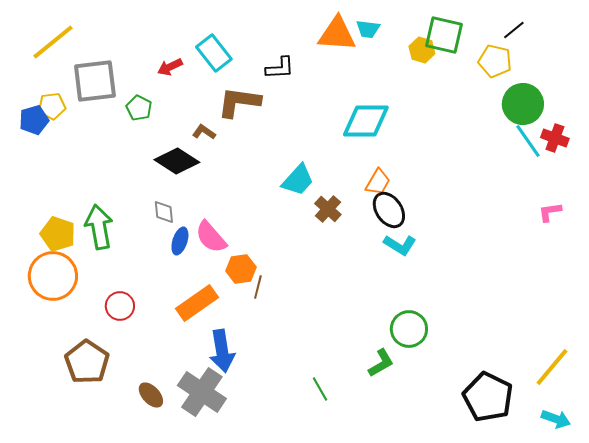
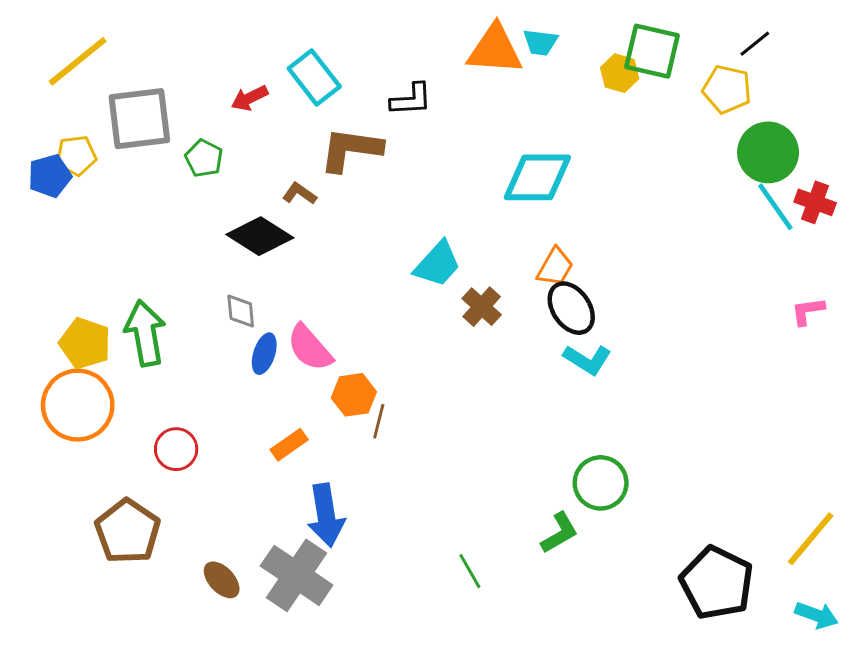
orange rectangle: (197, 303) -> (289, 445), size x0.6

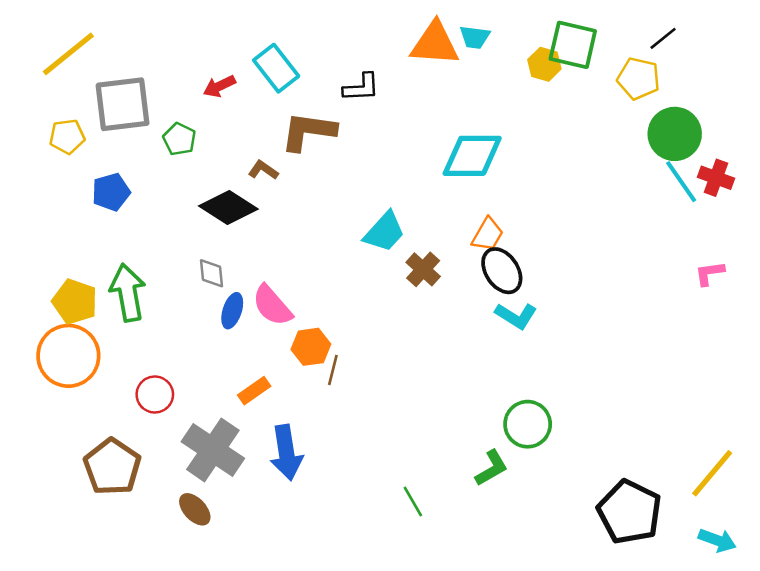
blue pentagon: (50, 176) -> (111, 192), moved
gray cross: (297, 575) -> (213, 450), moved

